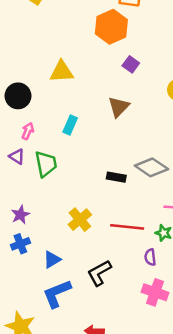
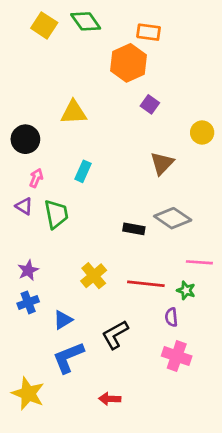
brown triangle: (119, 107) -> (162, 163), moved

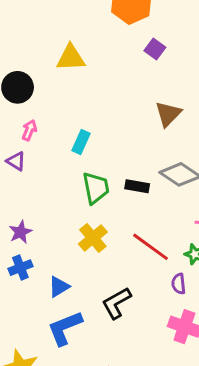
cyan rectangle: (83, 171) -> (81, 142), moved
green trapezoid: (56, 214) -> (96, 188), moved
red line: (146, 284) -> (150, 247), turned 30

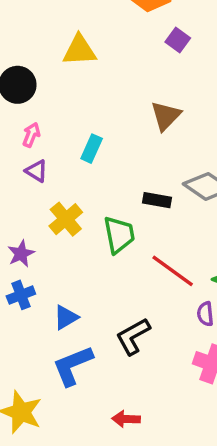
brown triangle: (168, 114) -> (166, 116), moved
purple triangle: (16, 161) -> (36, 171), moved
green trapezoid: (96, 188) -> (119, 235), moved
yellow cross: (93, 238) -> (66, 219), moved

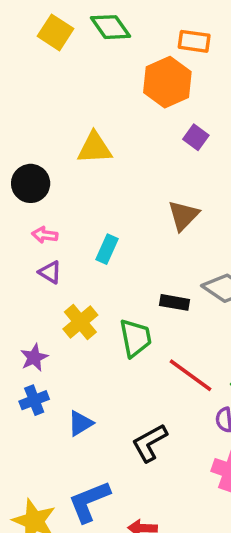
pink arrow: (31, 135) -> (45, 235), turned -105
blue L-shape: (73, 366) -> (89, 501), moved

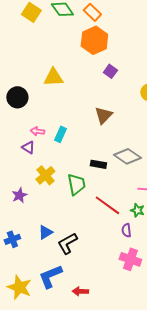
orange rectangle: (194, 41) -> (92, 12), moved, turned 36
pink arrow: (45, 235) -> (37, 131), moved
blue cross: (34, 400) -> (12, 239), moved
black L-shape: (150, 443) -> (67, 243), moved

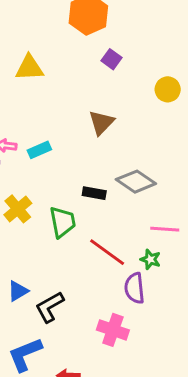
cyan rectangle: (60, 134) -> (39, 150), turned 42
purple semicircle: (126, 230) -> (135, 288), size x1.5
pink cross: (130, 259) -> (113, 330), moved

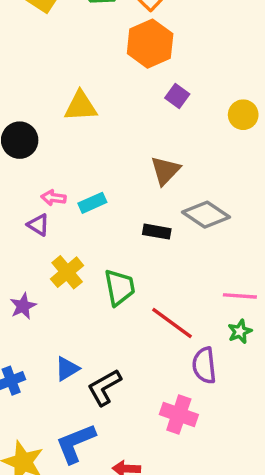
yellow circle: (168, 89) -> (243, 115), moved
gray diamond: (136, 182) -> (206, 215), moved
black rectangle: (94, 193) -> (157, 232), moved
green star: (150, 259) -> (240, 331), moved, turned 30

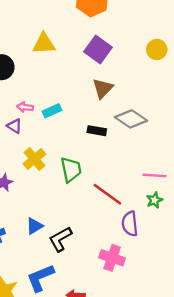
purple square: (177, 96) -> (98, 50), moved, size x1.6

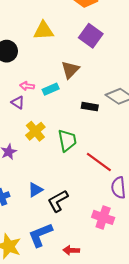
brown triangle: (103, 88) -> (70, 70), moved

